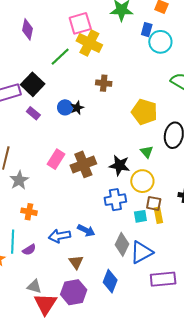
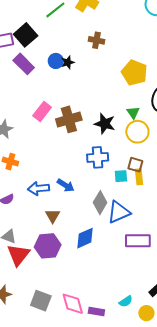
purple rectangle: (33, 113) -> (24, 64), size x1.5
yellow circle: (142, 181) -> (137, 132), moved
blue diamond: (110, 281) -> (85, 238), turned 40

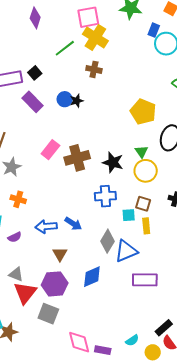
black square: (26, 35) -> (35, 73), size x0.6
brown cross: (96, 40) -> (94, 69), moved
yellow rectangle: (139, 177) -> (146, 226), moved
gray square: (41, 301) -> (48, 314), moved

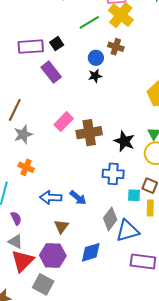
blue circle: (65, 99) -> (96, 58), moved
purple semicircle: (15, 237) -> (16, 218), moved, turned -96

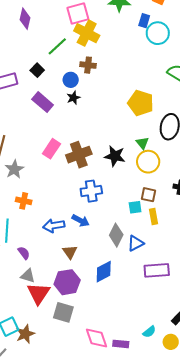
black square: (57, 44) -> (37, 70), moved
purple rectangle: (51, 72) -> (43, 102), moved
blue cross: (113, 174) -> (91, 191), moved
blue triangle: (128, 231) -> (136, 243), size x0.7

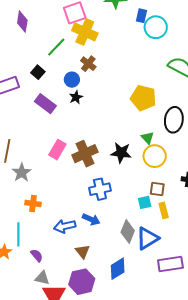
brown cross: (88, 65) -> (88, 64), turned 35
blue triangle: (136, 243) -> (147, 238), size x1.4

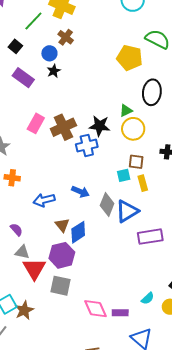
yellow pentagon: (143, 98) -> (130, 58), moved
green triangle: (148, 138) -> (126, 111), turned 48
blue cross: (100, 189) -> (87, 146), moved
blue arrow: (91, 219) -> (80, 192), moved
blue diamond: (118, 269) -> (78, 232), moved

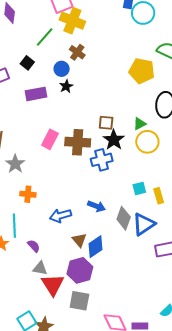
purple rectangle: (23, 78) -> (36, 94), turned -45
black star: (100, 126) -> (114, 140), turned 30
brown cross: (63, 127) -> (78, 142), turned 30
brown square: (136, 162) -> (106, 123), moved

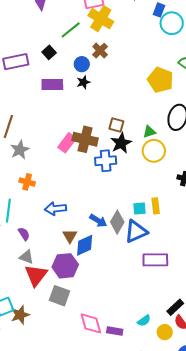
pink rectangle: (50, 139) -> (67, 143), moved
cyan square: (139, 189) -> (140, 209), moved
blue arrow: (96, 206) -> (98, 221), moved

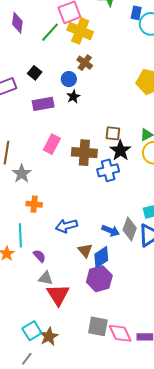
green line: (71, 30) -> (50, 32), moved
pink rectangle: (67, 143) -> (52, 144), moved
purple hexagon: (65, 266) -> (99, 279), moved
gray square: (60, 296) -> (98, 326), moved

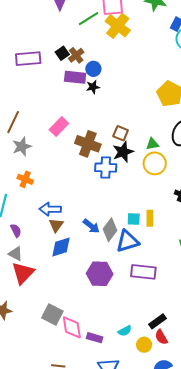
brown cross: (85, 63) -> (76, 55), moved
purple rectangle: (43, 104) -> (75, 77), moved
brown triangle: (85, 250) -> (56, 225), moved
blue diamond: (101, 257) -> (61, 247), moved
purple hexagon: (99, 279) -> (100, 274), moved

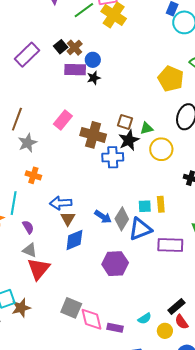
purple rectangle: (28, 59) -> (27, 55), turned -35
green triangle: (152, 144) -> (147, 128), moved
purple rectangle: (143, 272) -> (170, 245), moved

